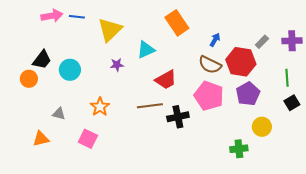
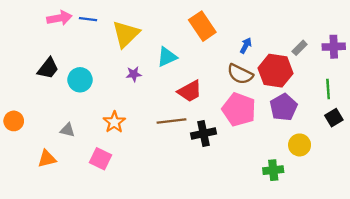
orange circle: (29, 79) -> (14, 121), moved

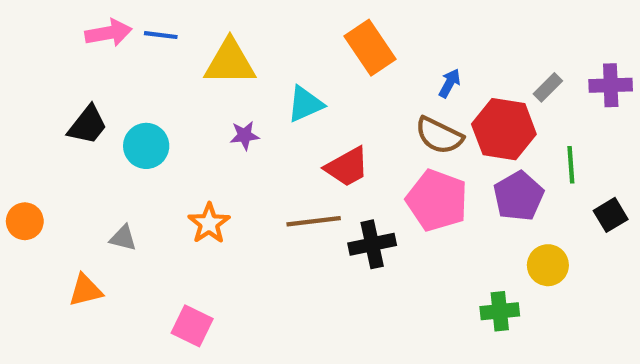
yellow triangle: (126, 34) -> (230, 62), turned 44
green line: (328, 89) -> (571, 165), moved
pink square: (101, 159) -> (192, 326), moved

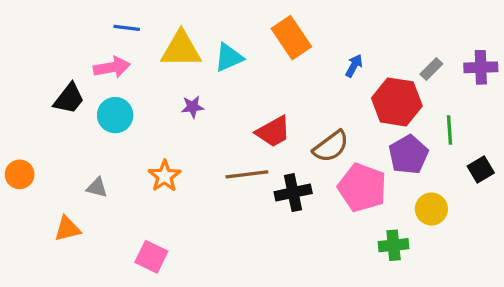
pink arrow: (108, 33) -> (112, 67), moved
cyan triangle: (305, 104) -> (229, 57), moved
brown semicircle: (439, 135) -> (331, 146), moved, turned -63
pink pentagon: (437, 200) -> (362, 188), moved

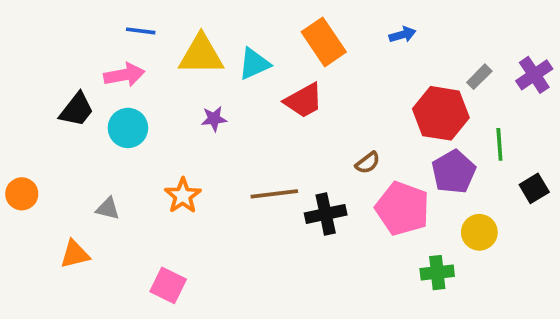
blue arrow: (354, 66) -> (402, 35), moved, turned 45
purple cross: (481, 67) -> (534, 75), turned -32
red trapezoid: (273, 132) -> (304, 100), moved
brown semicircle: (331, 146) -> (368, 163), size x0.6

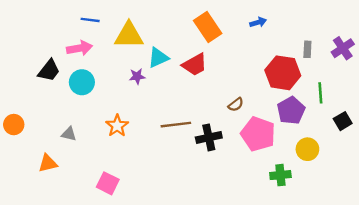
cyan triangle: (254, 64) -> (158, 58), moved
gray rectangle: (479, 77) -> (307, 49), turned -42

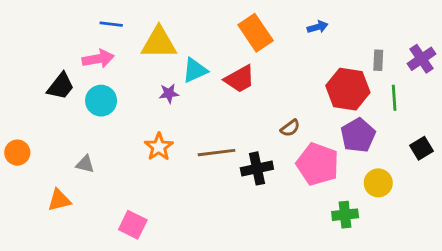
green line: (320, 93) -> (394, 98), moved
orange star: (117, 126) -> (159, 147), moved

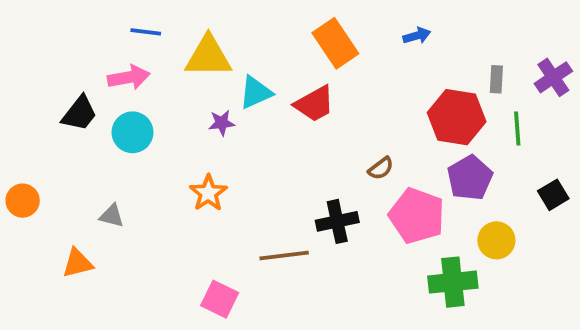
brown line: (217, 153) -> (284, 256), moved
green cross: (345, 215) -> (453, 282), size x1.4
pink square: (133, 225) -> (220, 299), moved

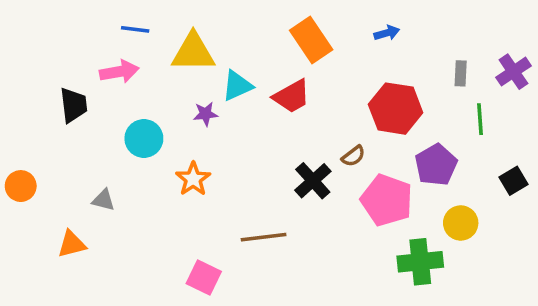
black trapezoid: (79, 113) -> (73, 105), turned -45
red hexagon: (457, 117) -> (396, 109), moved
cyan circle: (133, 132) -> (144, 138), moved
black cross: (337, 221) -> (313, 181), moved, turned -30

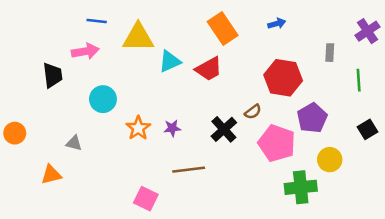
purple cross: (513, 72) -> (367, 31), moved
purple star: (205, 114) -> (172, 128), moved
green line: (480, 119) -> (359, 80), moved

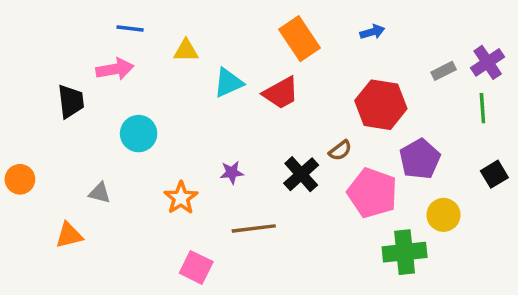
purple cross: (367, 31) -> (488, 62), moved
yellow triangle: (138, 37) -> (186, 51), size x0.6
gray rectangle: (330, 53) -> (444, 71), turned 60
orange star: (138, 128) -> (181, 198), moved

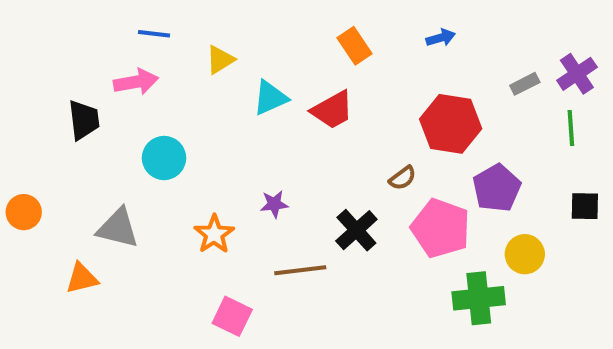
orange rectangle: (300, 39) -> (354, 46), size x0.7
yellow triangle: (186, 51) -> (220, 60), turned -32
black cross: (301, 174) -> (356, 230), moved
black square: (494, 174) -> (585, 206), turned 32
gray triangle: (100, 193) -> (118, 228), size x1.6

